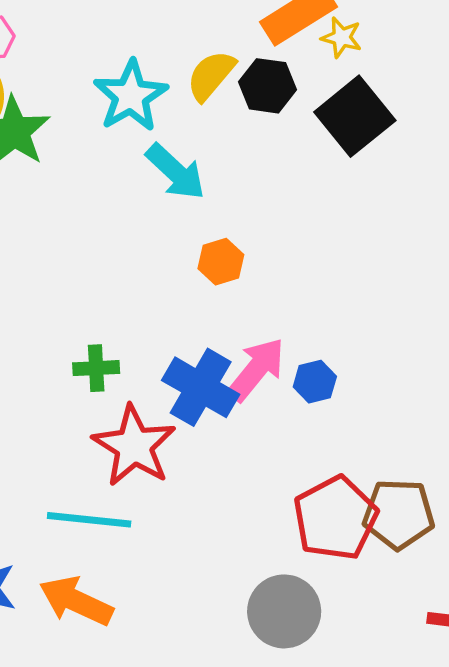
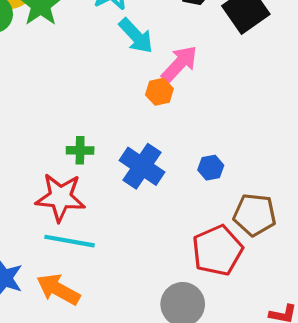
pink arrow: (256, 370) -> (179, 64), moved
red star: (134, 446) -> (60, 197), moved, turned -30
brown pentagon: (399, 514) -> (255, 215), moved

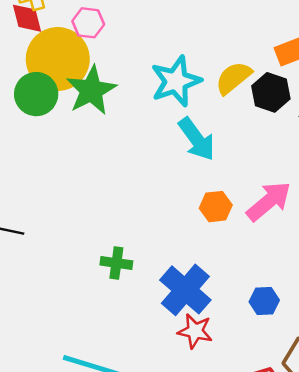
pink arrow: (179, 64) -> (269, 201), moved
red star: (60, 197) -> (195, 331), moved, size x0.6

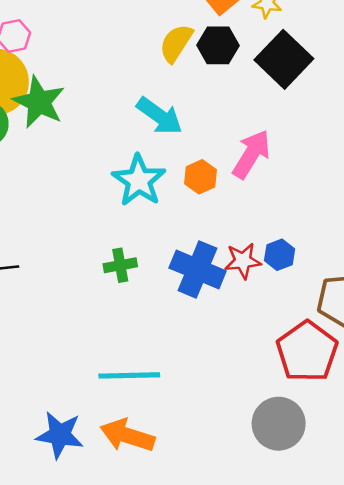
cyan star: (176, 81) -> (139, 180), moved
red star: (195, 331) -> (243, 261), moved

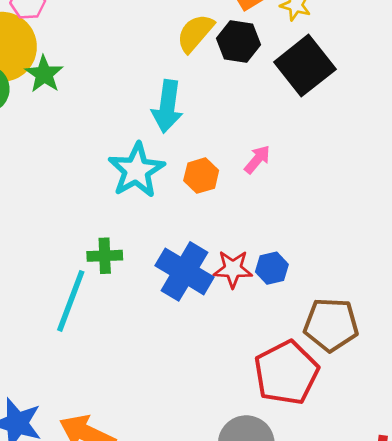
green star: (39, 102) -> (44, 74), size x0.7
cyan arrow: (159, 116) -> (167, 106), turned 54
pink arrow: (251, 154) -> (257, 159), size x0.6
cyan line: (129, 375) -> (71, 301), moved, turned -76

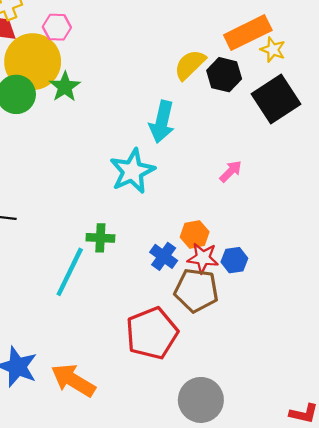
orange hexagon: (201, 176) -> (195, 234), moved
blue cross: (184, 271) -> (164, 256), size x0.6
brown pentagon: (331, 325) -> (196, 290), moved
red pentagon: (286, 373) -> (152, 333), moved

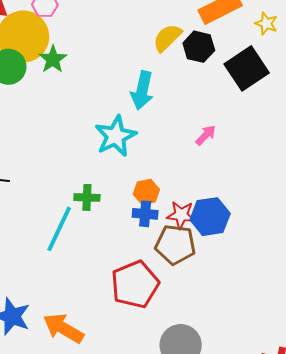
yellow star: (273, 50) -> (266, 24), moved
orange hexagon: (195, 234) -> (146, 192), moved
blue cross: (164, 256) -> (145, 214), turned -30
blue hexagon: (234, 260) -> (210, 217), size x1.6

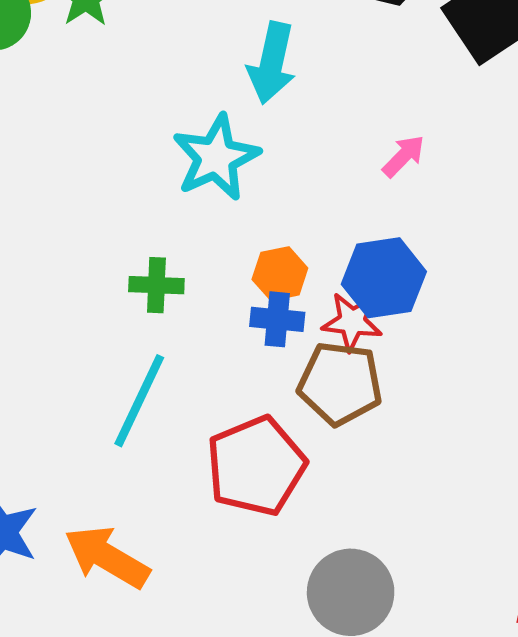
blue hexagon: (210, 217) -> (384, 278), moved
cyan line: (59, 229) -> (139, 401), moved

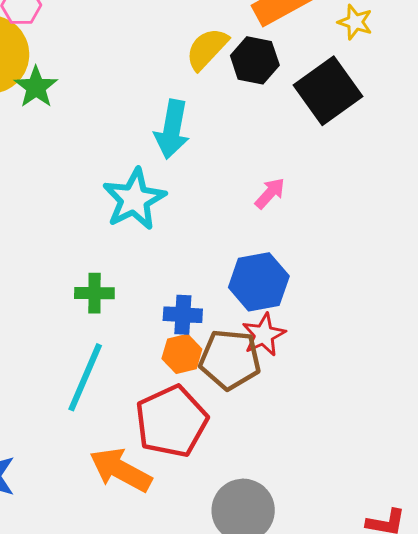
orange hexagon: (280, 274) -> (182, 354), moved
red star: (352, 322) -> (264, 335), moved, turned -30
orange arrow: (107, 557) -> (121, 470), moved

